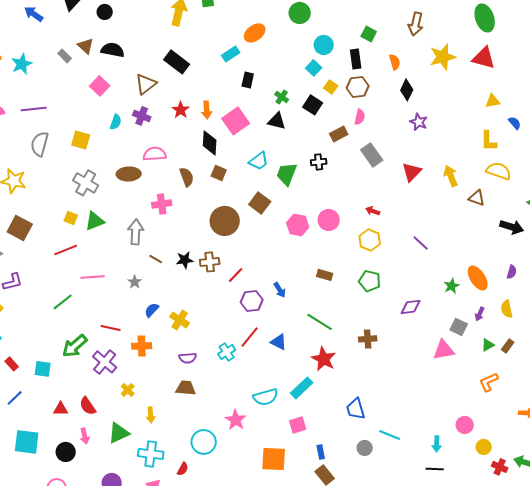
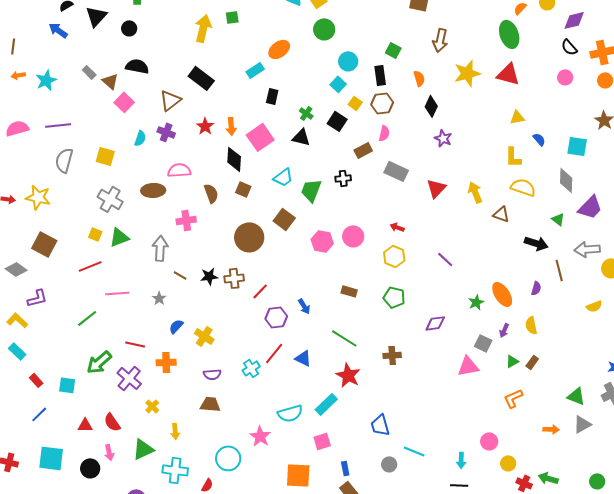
brown triangle: (86, 46) -> (110, 81), moved
gray rectangle: (372, 155) -> (396, 171), turned -30

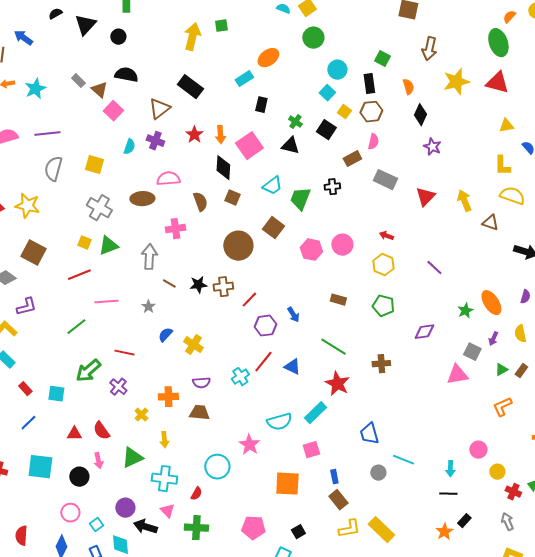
blue arrow: (58, 30) -> (23, 38), moved
orange cross: (166, 362) -> (168, 397), moved
purple cross: (129, 378) -> (118, 387), size x0.7

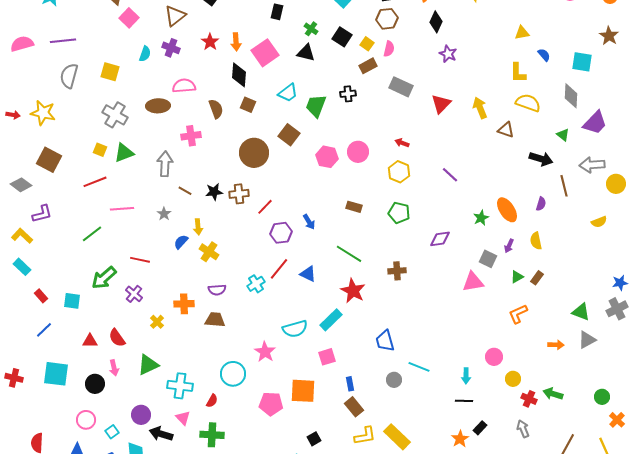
yellow square: (344, 112) -> (367, 44), moved
yellow arrow: (164, 440) -> (198, 227), moved
pink pentagon: (253, 528) -> (271, 404), moved

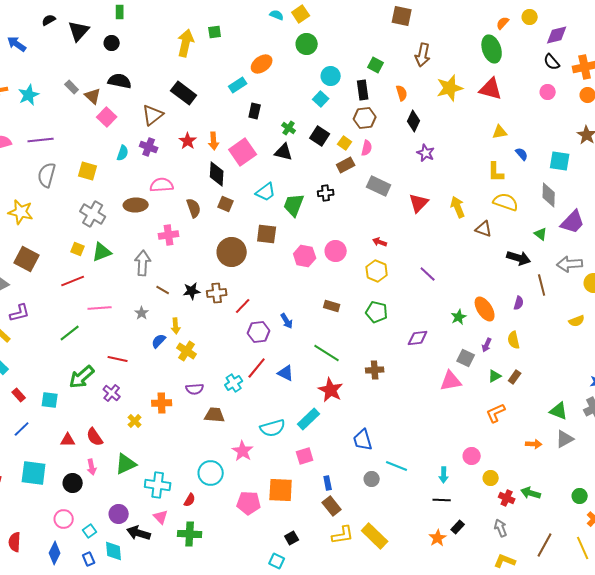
brown square: (289, 135) -> (267, 234), turned -30
brown trapezoid: (215, 320) -> (215, 415), moved

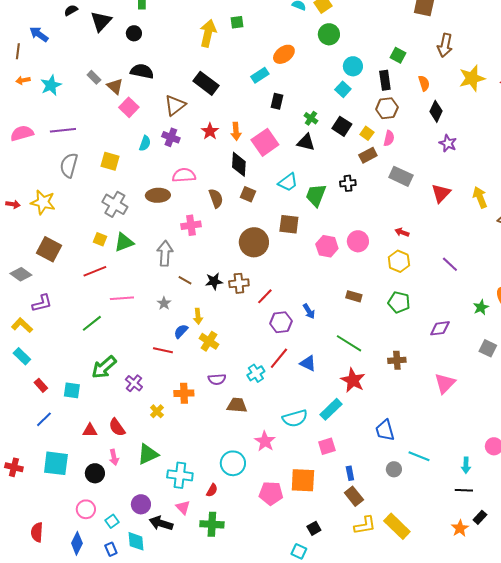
red line: (118, 359) -> (163, 350), moved
pink triangle: (451, 381) -> (445, 383), moved, turned -35

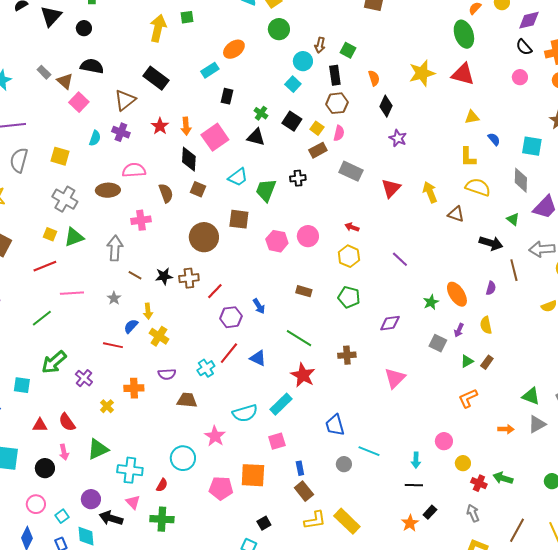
brown arrow: (445, 45) -> (320, 45), moved, size x0.7

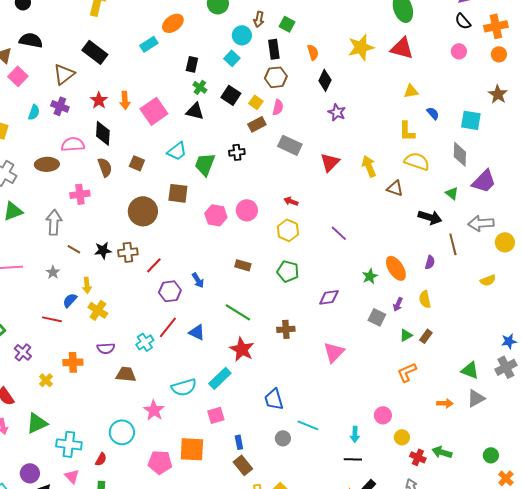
black rectangle: (227, 96) -> (192, 64), moved
black diamond: (189, 159) -> (103, 133), moved

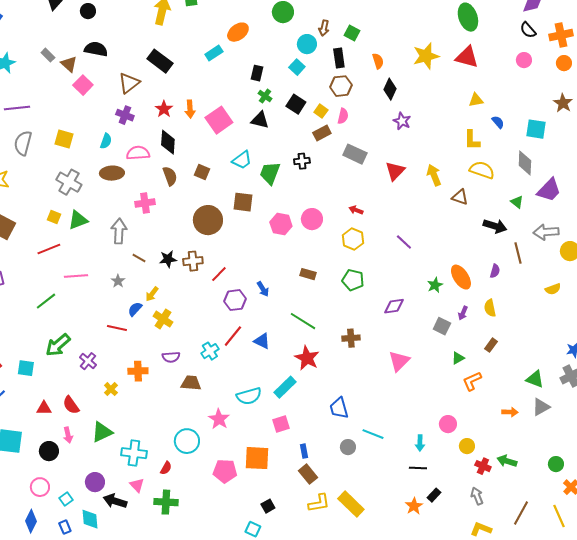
cyan semicircle: (34, 112) -> (106, 141), moved
yellow arrow: (87, 285) -> (152, 294), turned 42
green triangle: (406, 335) -> (458, 358), moved

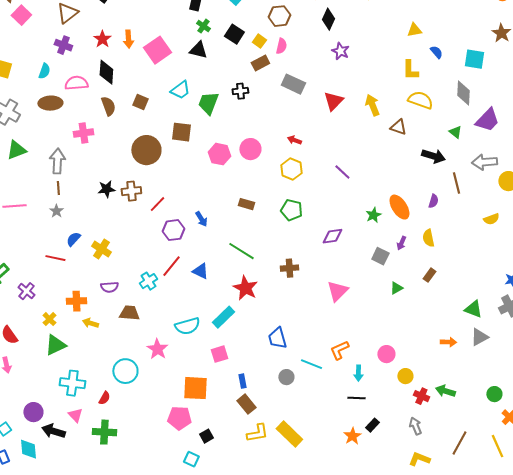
brown line: (139, 258) -> (58, 188), moved, turned 56
yellow arrow: (152, 294) -> (90, 323), moved, turned 70
orange L-shape: (472, 381) -> (339, 350), moved
green triangle: (102, 432) -> (55, 345), moved
pink pentagon: (225, 471) -> (179, 418), moved

